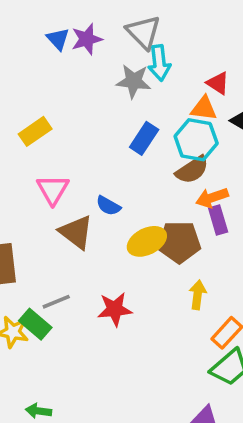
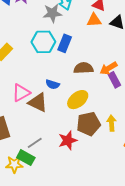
cyan hexagon: (196, 140) -> (43, 42), moved
brown semicircle: (192, 170) -> (83, 68), moved, turned -138
pink triangle: (53, 190) -> (21, 93), moved, turned 42
brown pentagon: (179, 242) -> (89, 124), moved

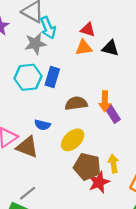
orange arrow: (109, 68) -> (105, 101), turned -54
brown pentagon: (89, 124) -> (87, 167), turned 30
red star: (68, 140) -> (99, 182), moved

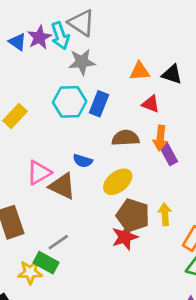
cyan arrow: (48, 28) -> (60, 36), moved
red triangle: (88, 30) -> (151, 104), moved
red star: (99, 182) -> (125, 237), moved

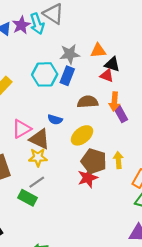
gray star: (82, 62) -> (70, 54), moved
black triangle: (172, 74) -> (112, 64), moved
yellow star: (30, 272) -> (38, 157), moved

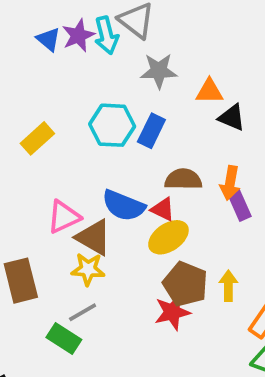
gray star: (70, 54) -> (159, 71), moved
red triangle: (107, 76) -> (163, 209), moved
blue semicircle: (55, 120) -> (124, 206), size x1.6

